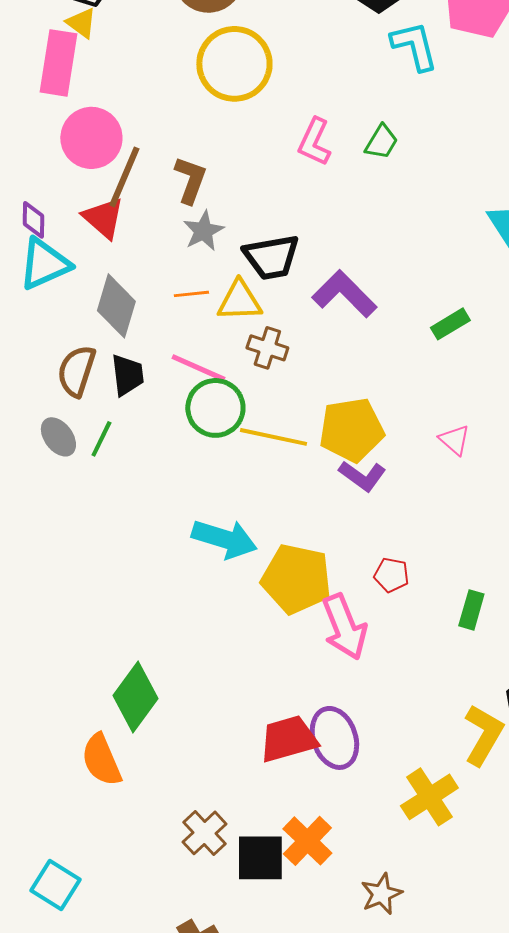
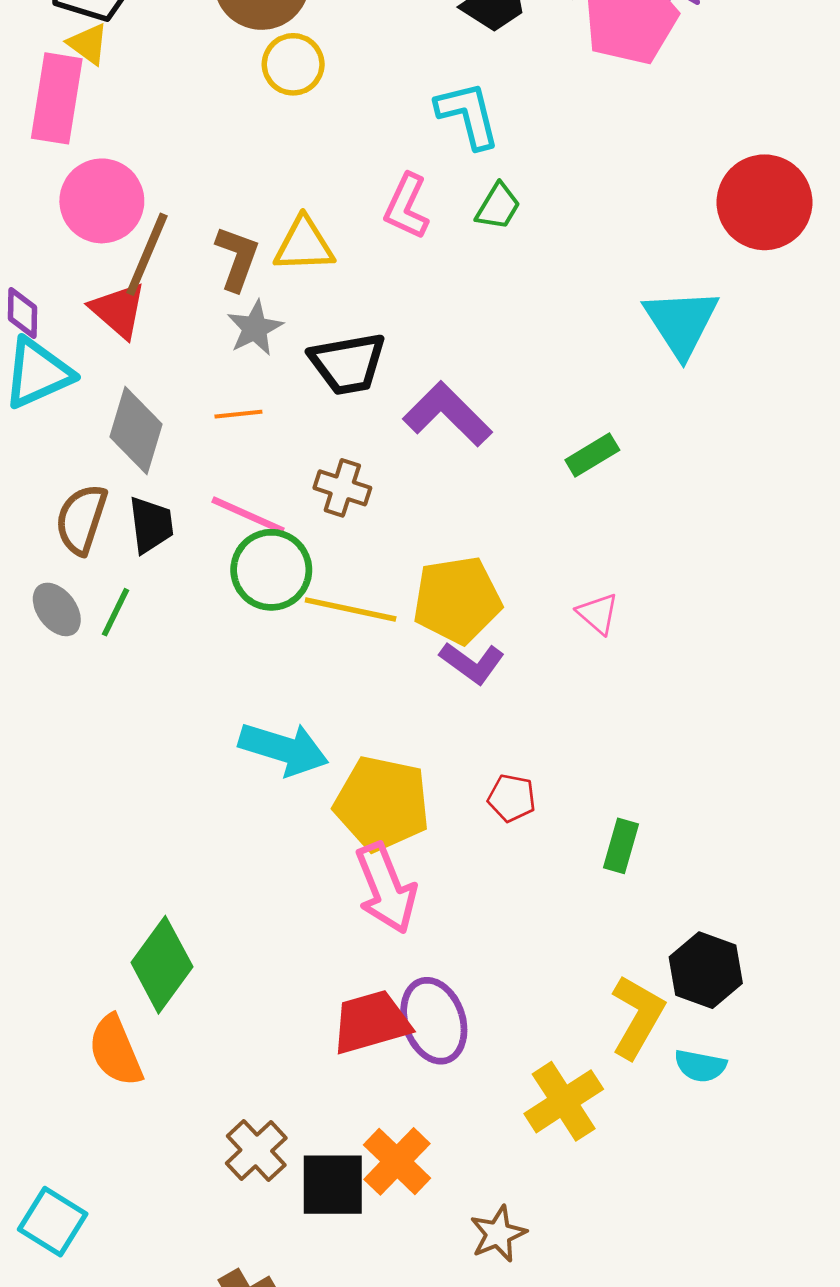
cyan L-shape: (414, 46) -> (468, 115), moved
yellow circle: (234, 64) -> (293, 64), moved, size x0.6
yellow triangle: (239, 301) -> (304, 245), moved
pink arrow: (344, 627) -> (386, 888), moved

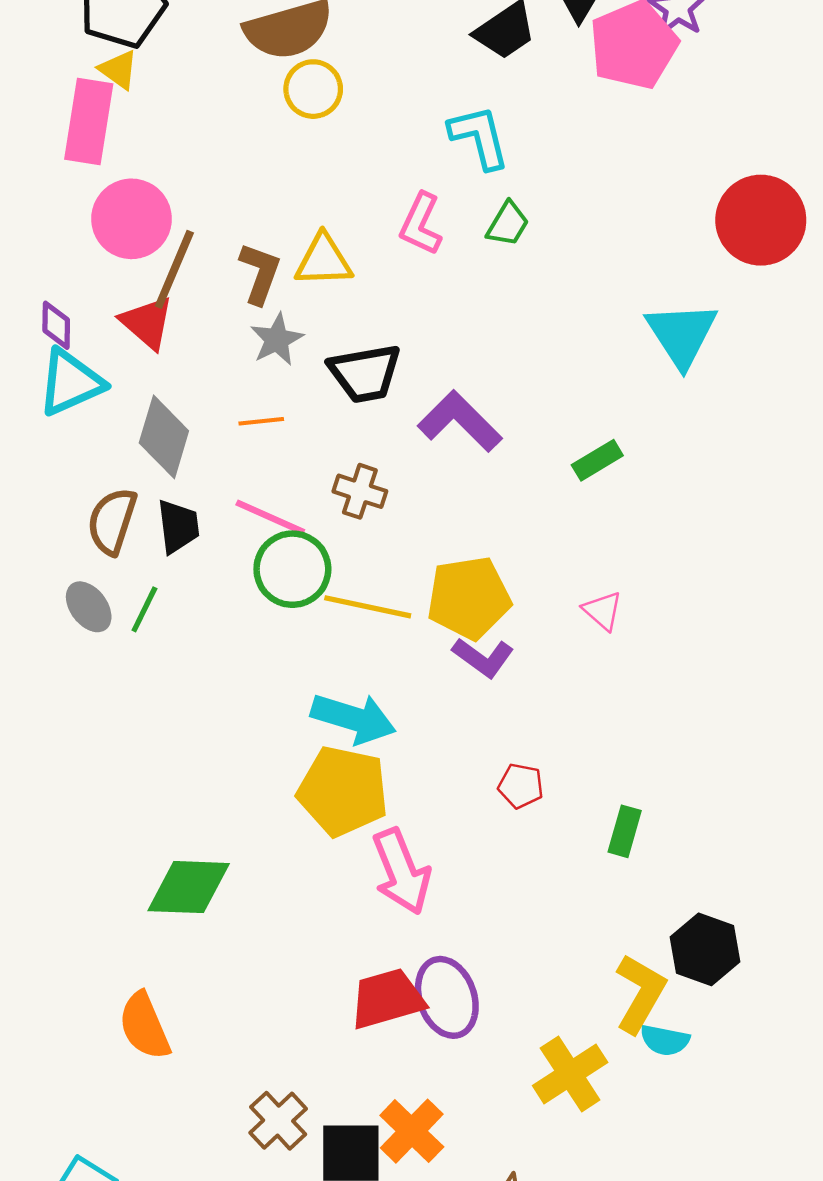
cyan arrow: (284, 749) -> (353, 718), moved
yellow pentagon: (382, 803) -> (343, 791), moved
green diamond: (162, 965) -> (189, 887), moved, turned 56
cyan semicircle: (700, 1066) -> (665, 1040), moved

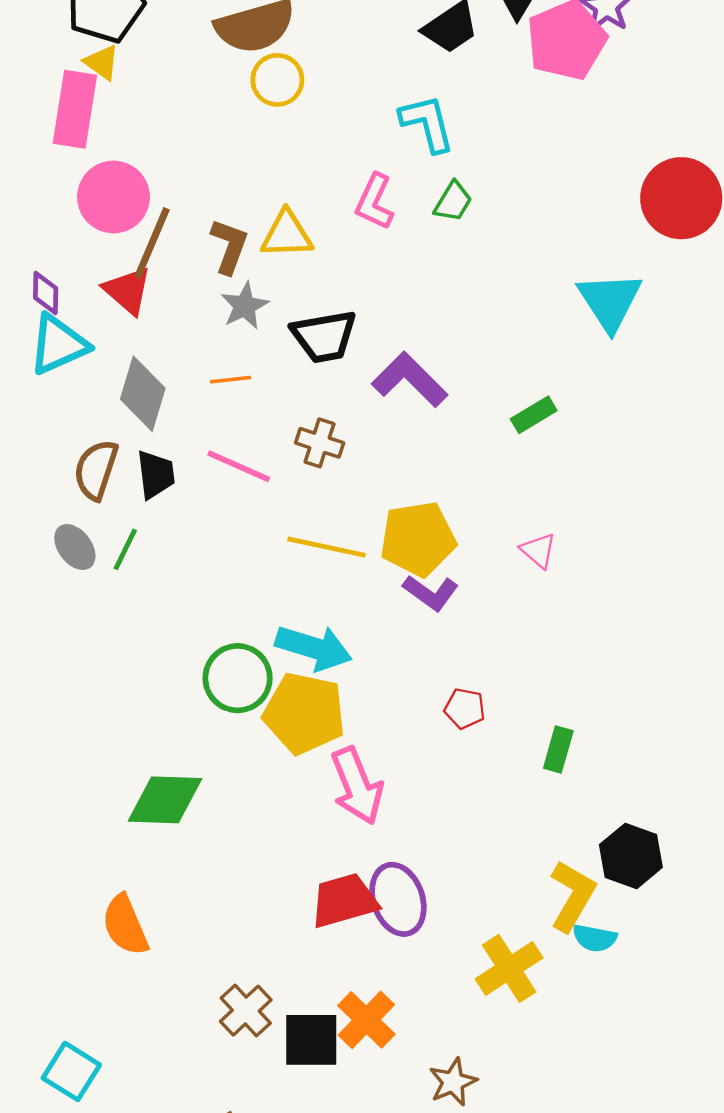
green circle: (292, 569) -> (238, 678), moved

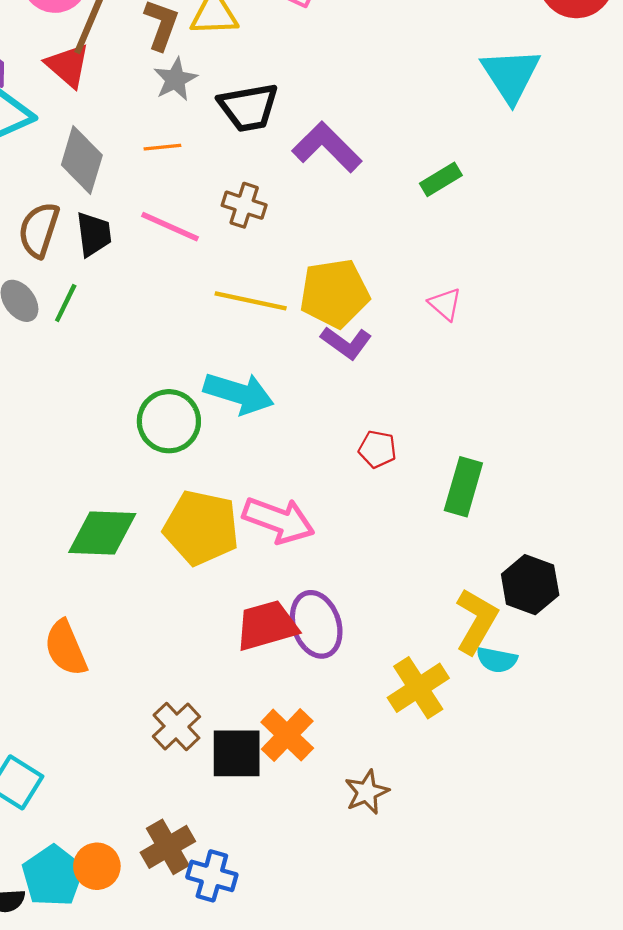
yellow pentagon: (304, 713) -> (201, 528), moved
green rectangle: (558, 750) -> (463, 487), size x1.4
pink arrow: (357, 786) -> (279, 520), turned -48

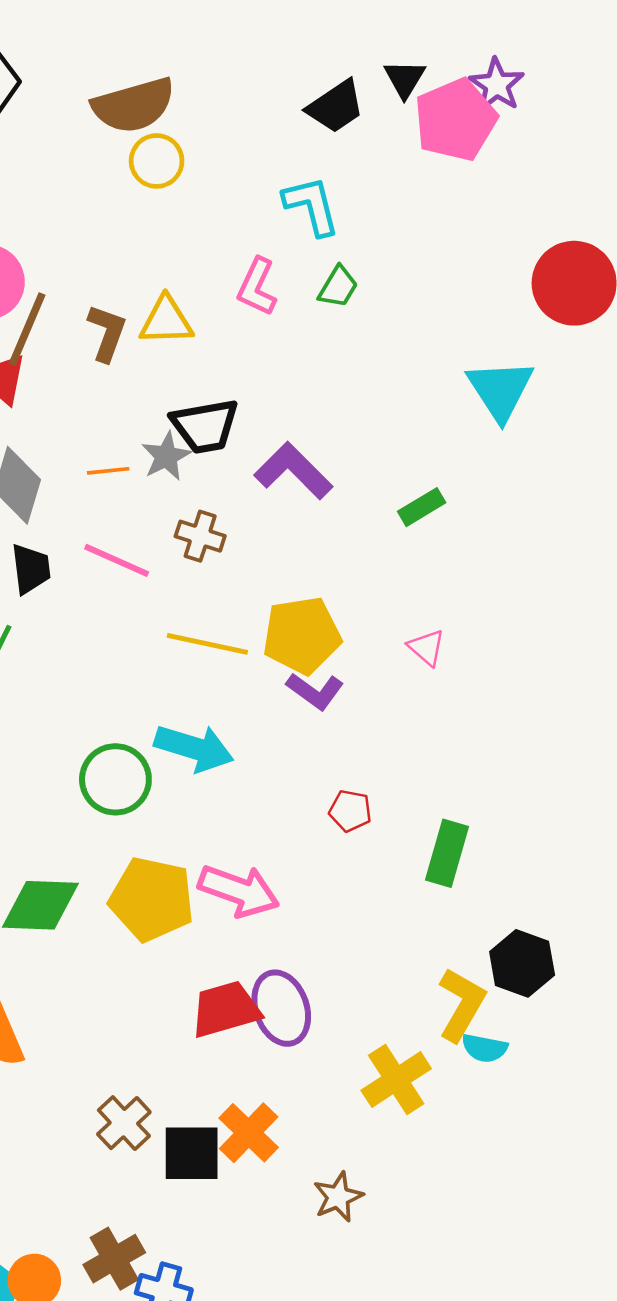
gray star: (175, 79) -> (166, 456), moved

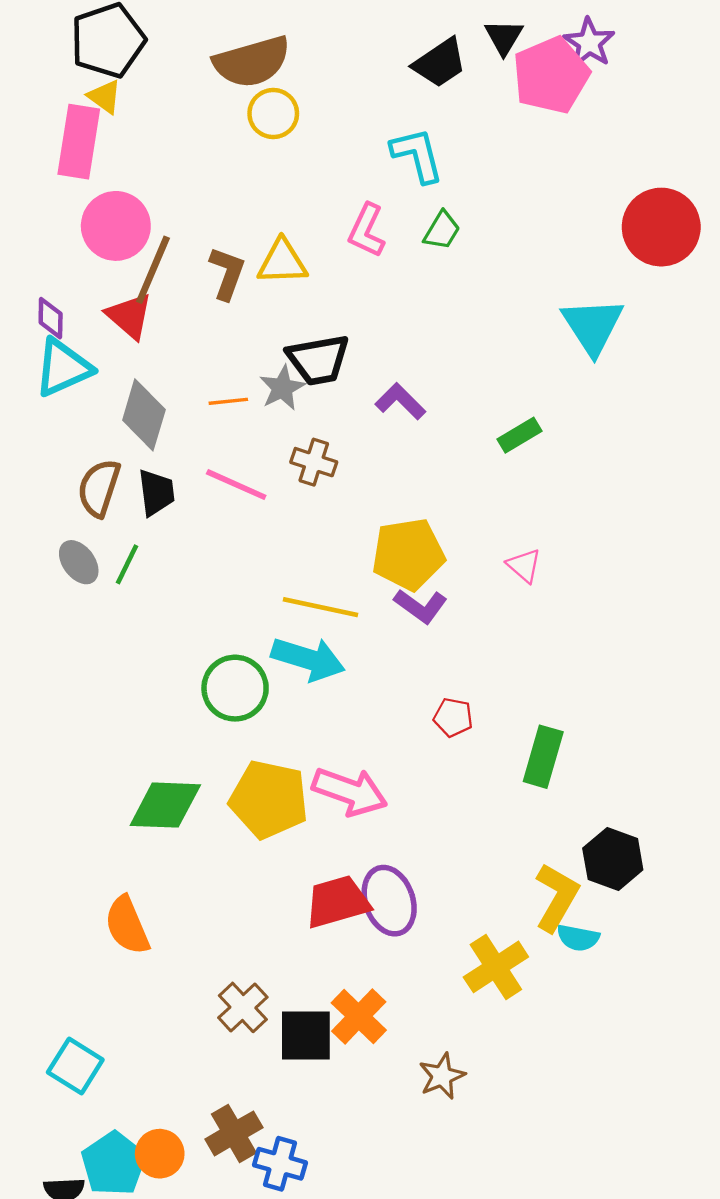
purple L-shape: (293, 471) -> (400, 401), size x0.7
yellow line: (207, 644) -> (320, 607), moved

